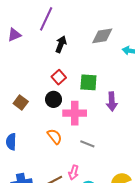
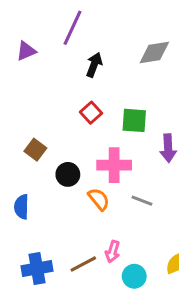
black circle: (54, 99) -> (68, 174), moved
orange semicircle: (55, 136) -> (99, 199), moved
gray line: (87, 144) -> (142, 201), moved

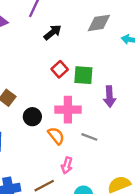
black arrow: (94, 65) -> (53, 32), turned 30
red square: (91, 113) -> (60, 69), moved
pink arrow: (113, 252) -> (67, 165), moved

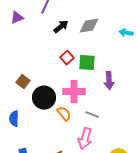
gray diamond: (99, 23) -> (89, 26), moved
black circle: (32, 117) -> (44, 98), size x1.5
pink arrow: (67, 165) -> (85, 139), moved, size x1.5

